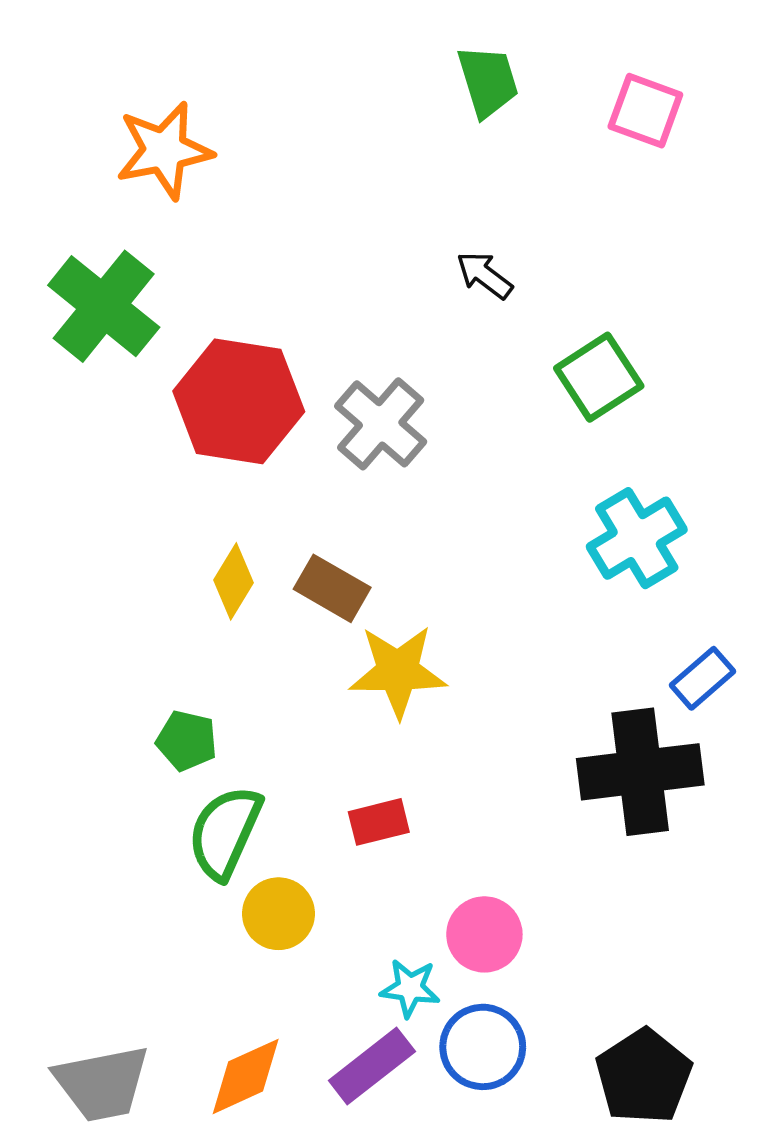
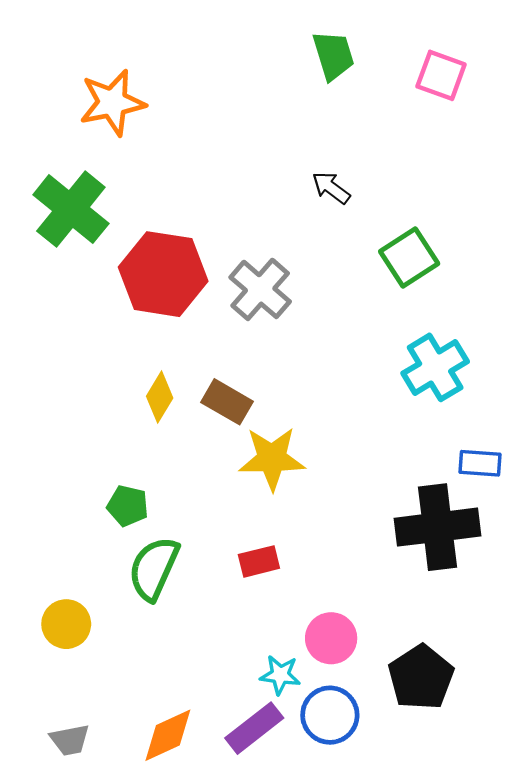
blue rectangle: (703, 678) -> (480, 463), turned 45
yellow circle: (278, 914) -> (66, 624), moved
black pentagon: (644, 1076) -> (421, 677), moved
gray trapezoid: (102, 1083) -> (70, 740), size x0.6

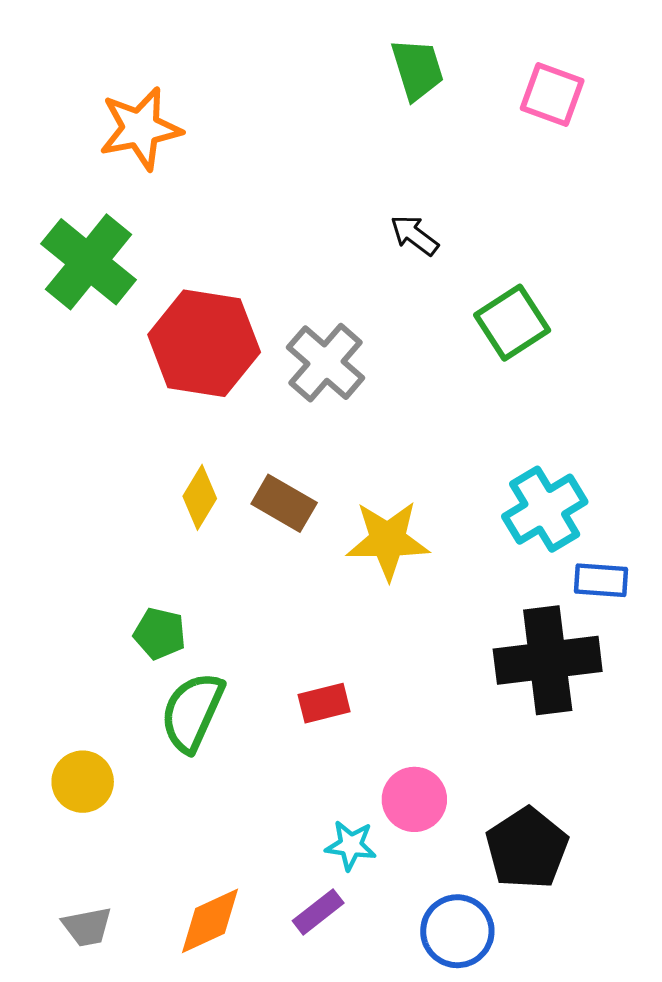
cyan cross: (435, 367) -> (545, 509), moved
yellow star: (272, 459) -> (388, 540), moved
blue circle: (330, 715) -> (457, 931), moved
purple rectangle: (254, 728) -> (318, 912), size x0.7

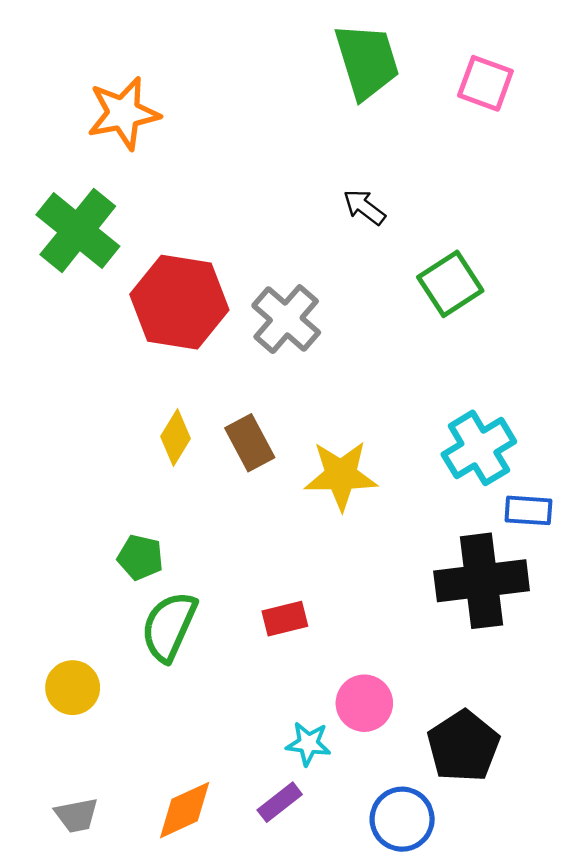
green trapezoid: (417, 69) -> (367, 61), size x1.4
brown rectangle: (284, 503) -> (250, 443), turned 32

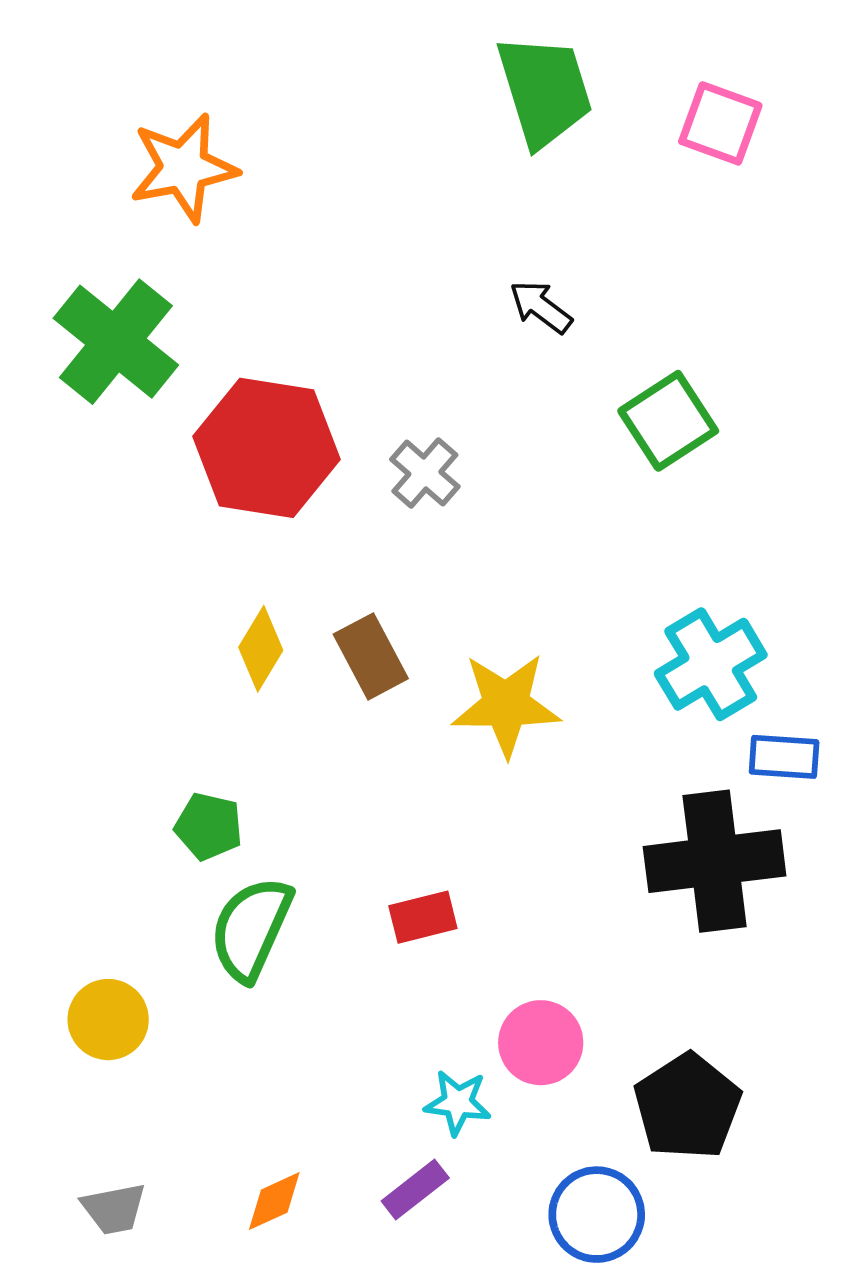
gray cross: (286, 319) -> (425, 473), size x0.7
orange diamond: (185, 810) -> (274, 1201), size x0.7

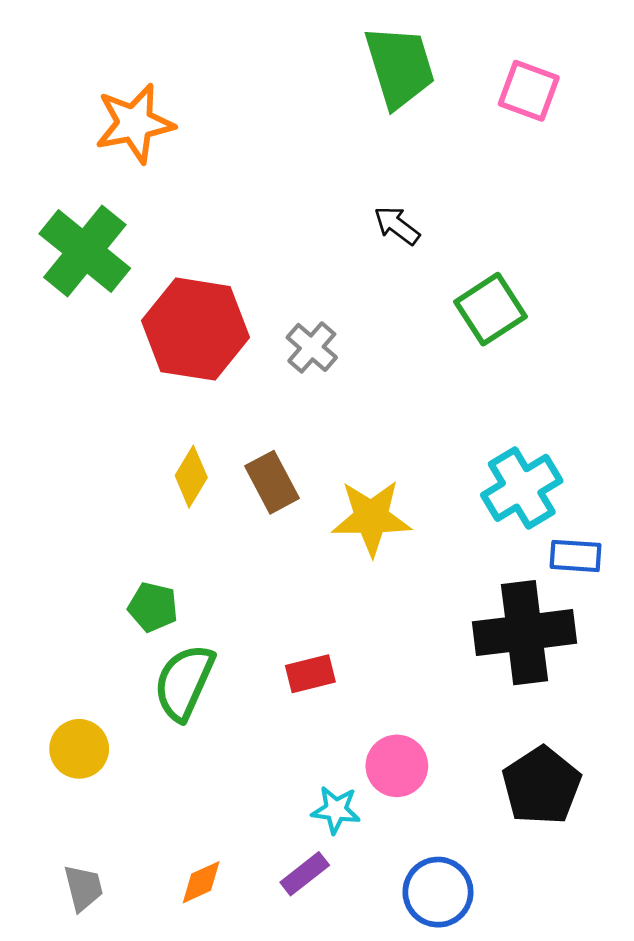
black pentagon: (687, 1106) -> (542, 786), moved
gray trapezoid: (114, 1209) -> (83, 888), turned -93

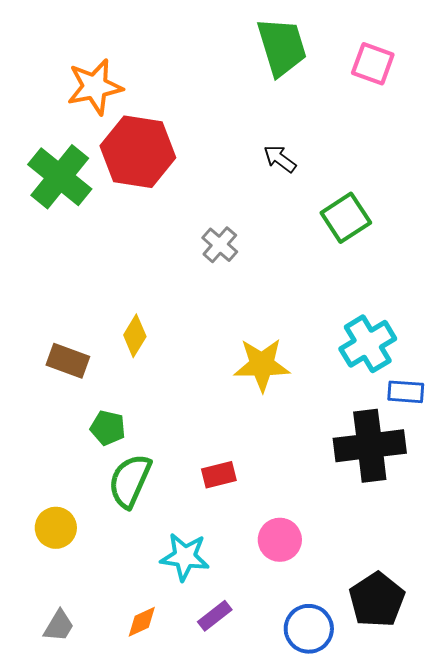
red hexagon: (195, 329) -> (138, 152), moved
brown rectangle: (272, 482) -> (68, 361), moved, turned -42
black pentagon: (542, 786) -> (377, 600), moved
cyan star: (336, 810) -> (185, 557), moved, size x1.4
gray trapezoid: (83, 888) -> (59, 626), turned 45

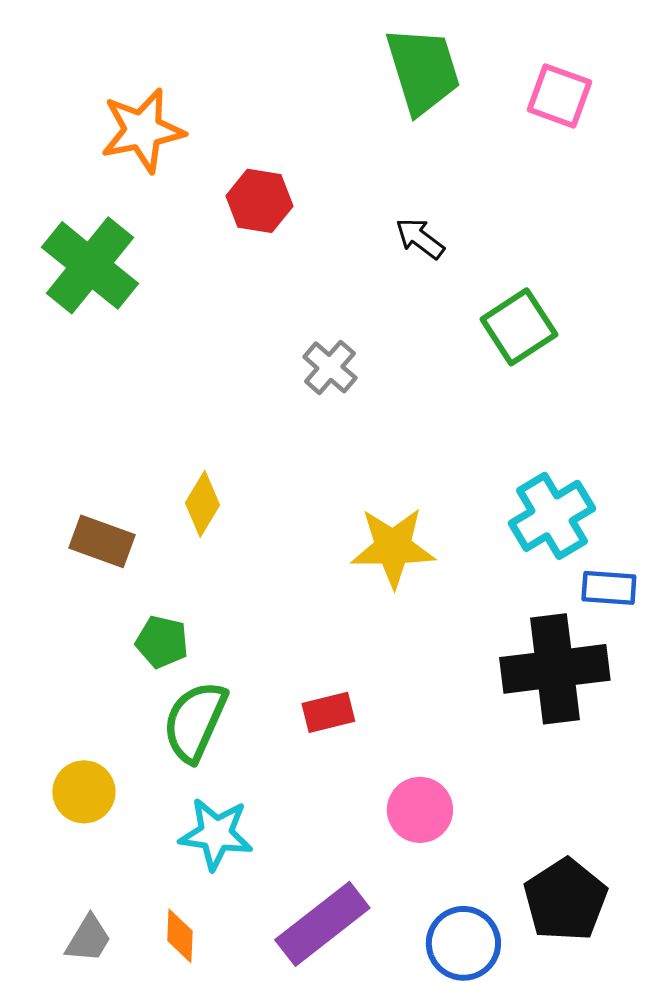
red hexagon: (138, 152) -> (259, 201), moved, size x0.6
cyan star: (185, 557) -> (216, 834), moved
purple rectangle: (215, 616) -> (322, 924), size x1.8
orange diamond: (142, 622) -> (180, 936), moved, turned -63

